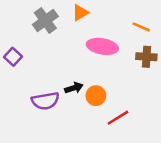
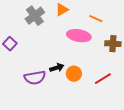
orange line: (141, 27) -> (96, 19), moved
red line: (118, 118) -> (103, 79), moved

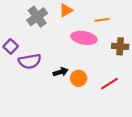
orange line: (96, 19) -> (102, 20), turned -32
purple semicircle: (35, 78) -> (30, 61), moved

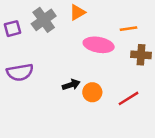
orange line: (102, 20) -> (129, 29), moved
purple square: (11, 46) -> (12, 29), moved, turned 32
purple semicircle: (30, 61) -> (20, 72), moved

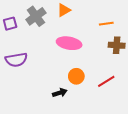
pink ellipse: (99, 45) -> (69, 43), moved
black arrow: (71, 85) -> (60, 93), moved

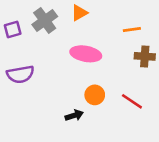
red line: (106, 81) -> (132, 101), turned 66

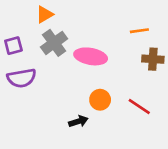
orange triangle: (79, 13) -> (45, 14), moved
gray cross: (45, 21) -> (54, 43), moved
purple square: (13, 29) -> (13, 46), moved

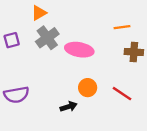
purple semicircle: (22, 78) -> (16, 95), moved

